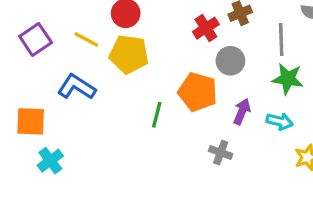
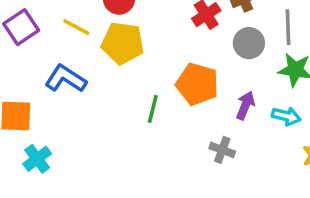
gray circle: (230, 61) -> (249, 43), moved

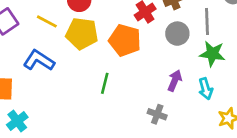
orange pentagon: (197, 84) -> (125, 40), moved
cyan arrow: (286, 116) -> (206, 89), turned 60

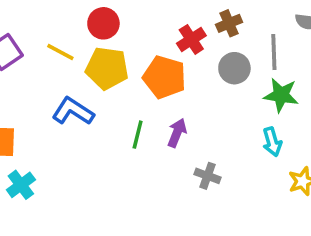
blue L-shape: (39, 60) -> (73, 111), moved
purple arrow: (175, 81) -> (177, 133), moved

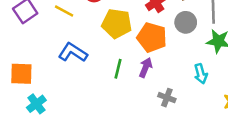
yellow pentagon: (107, 68) -> (117, 24), moved
orange pentagon: (164, 77) -> (152, 37), moved
cyan arrow: (272, 142) -> (201, 74), moved

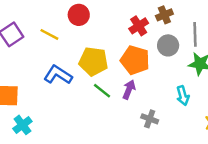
yellow pentagon: (117, 24) -> (93, 61), moved
green line: (118, 69) -> (102, 91), turned -66

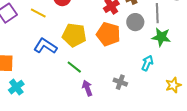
purple arrow: (129, 89) -> (87, 88), moved, turned -42
green line: (102, 91) -> (74, 67), moved
cyan arrow: (183, 96) -> (147, 63), turned -140

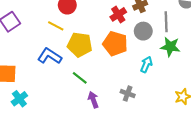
yellow line: (38, 13) -> (56, 26), moved
cyan arrow: (147, 63) -> (146, 64), moved

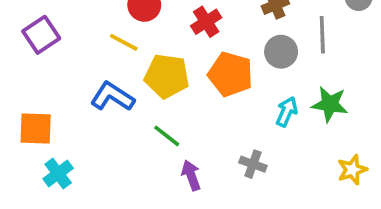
red cross: (118, 14) -> (206, 22), moved
green star: (170, 47) -> (330, 104), moved

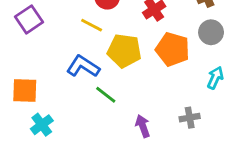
green line: (167, 136) -> (106, 95), moved
gray cross: (253, 164) -> (190, 118), turned -30

